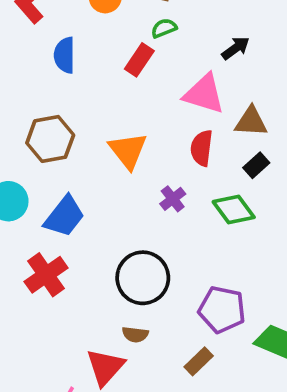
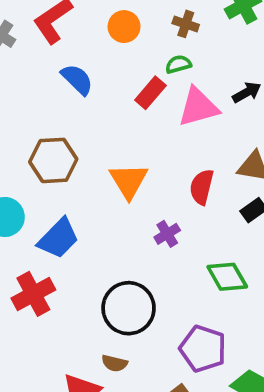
blue semicircle: (65, 55) -> (77, 79), turned 128
pink triangle: (204, 94) -> (198, 107), moved, turned -39
green diamond: (234, 210) -> (227, 277), moved

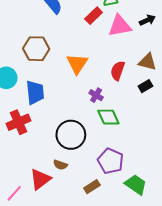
purple cross: (167, 234) -> (96, 95), turned -32
blue trapezoid: (58, 238) -> (35, 92), turned -55
green diamond: (227, 277) -> (108, 117), moved

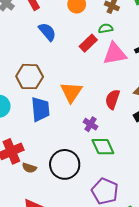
blue trapezoid: (35, 92) -> (40, 109), moved
brown semicircle: (60, 165) -> (29, 168), moved

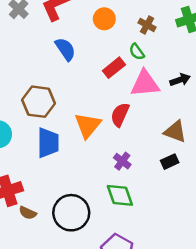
green semicircle: (106, 28) -> (137, 52), turned -120
red semicircle: (112, 99) -> (120, 115), moved
purple cross: (91, 124) -> (122, 161), moved

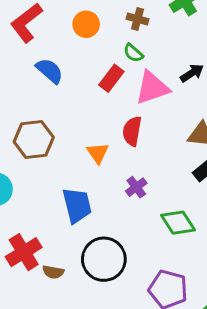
orange triangle: (88, 125) -> (98, 153), size x0.7
blue trapezoid: (48, 143) -> (77, 205), moved
purple cross: (122, 161) -> (136, 187), moved, turned 30
green diamond: (120, 195) -> (178, 223), moved

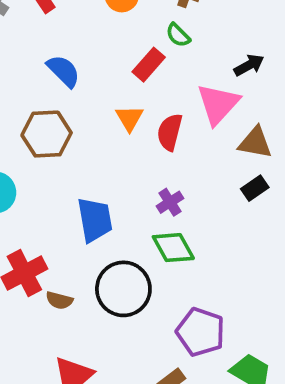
blue semicircle: (50, 71) -> (64, 71), moved
pink triangle: (152, 88) -> (218, 104), moved, turned -33
orange triangle: (98, 153) -> (129, 118), moved
green diamond: (178, 223) -> (173, 248), moved

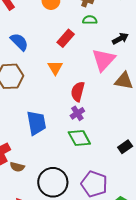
green semicircle: (178, 35) -> (90, 20), moved, turned 136
red semicircle: (170, 132) -> (78, 92), moved
black rectangle: (255, 188) -> (125, 147), moved
black circle: (123, 289) -> (53, 182), moved

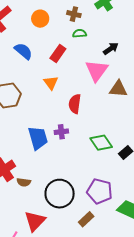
blue semicircle: (19, 42) -> (23, 51), moved
purple cross: (77, 113) -> (61, 132), moved, turned 32
green diamond: (79, 138) -> (101, 143), moved

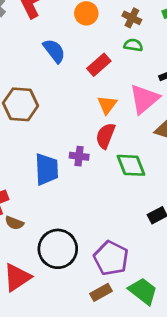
orange triangle: (51, 83) -> (107, 105), moved
purple cross: (61, 132) -> (79, 156), moved
green diamond: (101, 143) -> (131, 165), moved
brown rectangle: (86, 219) -> (101, 292), moved

